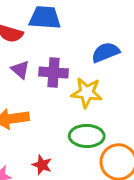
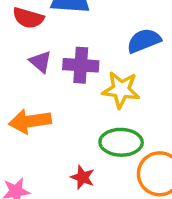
red star: (42, 165) -> (83, 177), moved

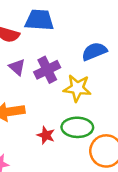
purple cross: (81, 65) -> (47, 70), turned -30
red star: (83, 177) -> (46, 135), moved

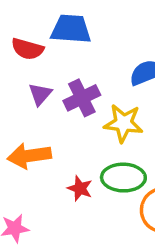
purple triangle: (17, 67) -> (40, 94), turned 30

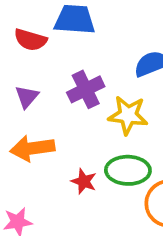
purple triangle: (40, 94) -> (27, 97), moved

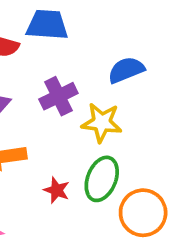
green ellipse: (128, 170) -> (102, 179), turned -69

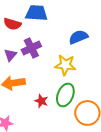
purple cross: (58, 96) -> (31, 48), moved

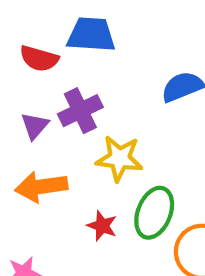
yellow star: (65, 65) -> (119, 158), moved

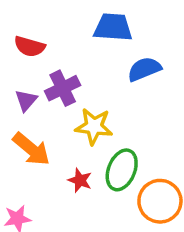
blue trapezoid: (91, 35) -> (113, 27), moved
orange arrow: (41, 187) -> (31, 149), turned -132

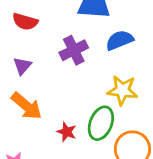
purple cross: (63, 88) -> (74, 50), moved
yellow star: (94, 126) -> (122, 90), moved

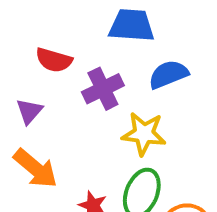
red semicircle: (25, 22) -> (54, 60), moved
yellow star: (122, 90) -> (144, 134), moved

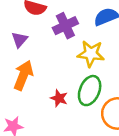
orange arrow: (35, 168) -> (23, 75), turned -108

